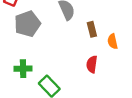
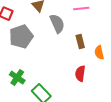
green cross: (23, 69) -> (17, 78), turned 35

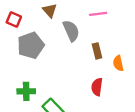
green cross: (17, 78) -> (26, 91), turned -35

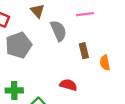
red semicircle: (97, 87) -> (68, 85), moved, turned 98

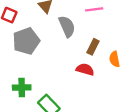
brown rectangle: (84, 51) -> (93, 47), turned 40
red semicircle: (68, 85) -> (85, 69), moved

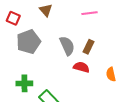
gray semicircle: (67, 26) -> (67, 46), moved
orange semicircle: (115, 59) -> (111, 74), moved

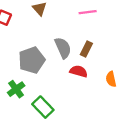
gray pentagon: (28, 42) -> (32, 60), moved
green cross: (24, 83) -> (16, 89), turned -35

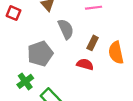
gray semicircle: (63, 48) -> (66, 29), moved
orange semicircle: (111, 79) -> (116, 53), moved, size x1.5

